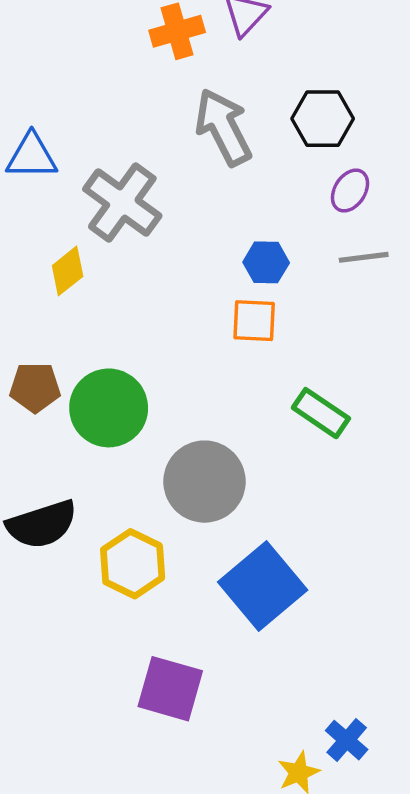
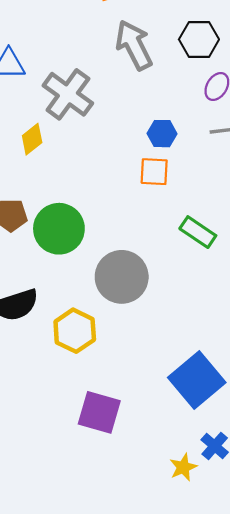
blue square: (263, 586) -> (197, 380), moved

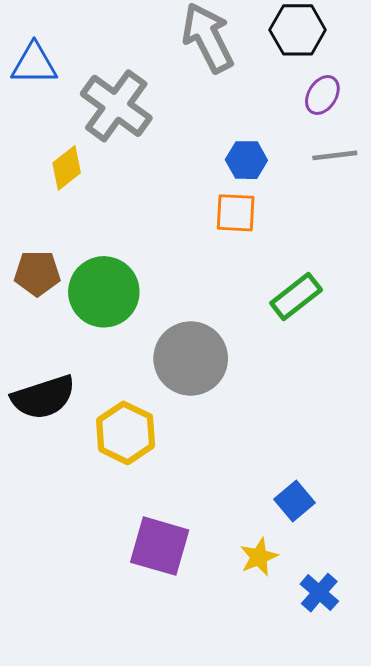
green rectangle: (198, 232) -> (296, 296), turned -72
blue square: (197, 380) -> (294, 501), size x0.5
yellow star: (183, 467) -> (259, 557), moved

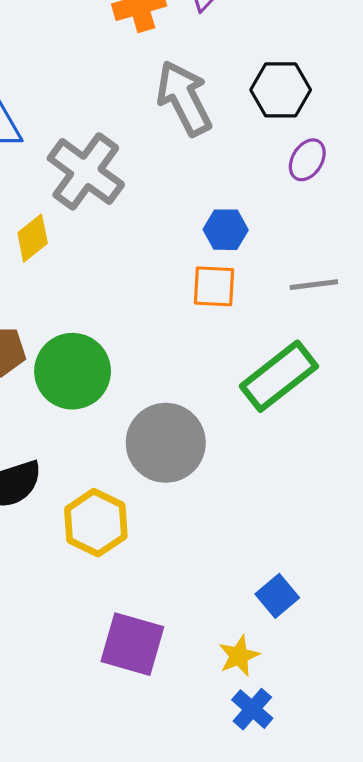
gray line: (335, 155) -> (314, 285), moved
green rectangle: (296, 296) -> (279, 376), size x1.4
blue cross: (319, 593) -> (252, 709), moved

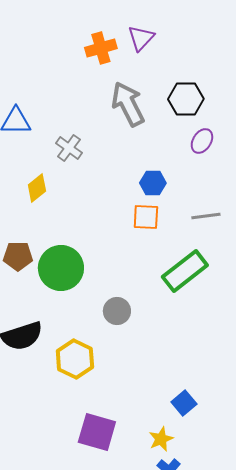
gray cross: (86, 171) -> (69, 148), size x0.6
gray circle: (166, 443) -> (117, 311), size x0.6

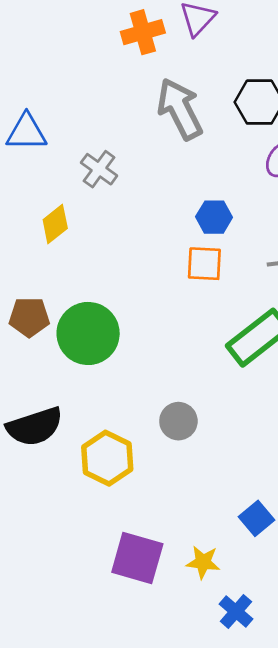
gray circle: (117, 311) -> (178, 421), moved
yellow star: (161, 439) -> (203, 562), moved, turned 30

